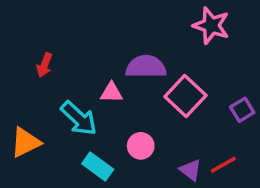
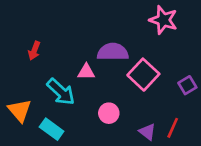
orange triangle: (26, 142) -> (20, 110), turned -45
red line: (223, 165) -> (173, 128), turned -36
cyan rectangle: (98, 166) -> (52, 129), moved

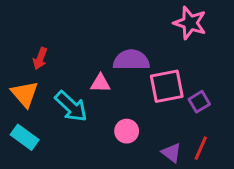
pink square: (143, 75) -> (167, 86), turned 36
purple square: (187, 85) -> (199, 102), moved
orange triangle: (20, 110) -> (25, 94), moved
cyan rectangle: (52, 129) -> (25, 137), moved

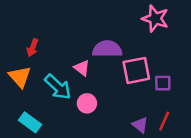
pink triangle: (100, 83) -> (82, 68), turned 36
purple square: (199, 102) -> (163, 83), turned 30
pink circle: (127, 131) -> (87, 103), moved
cyan rectangle: (25, 137) -> (30, 122), moved

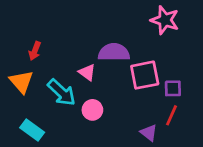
red line: (164, 121) -> (172, 115), moved

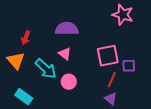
purple semicircle: (114, 52) -> (67, 29), moved
red line: (172, 115) -> (112, 80), moved

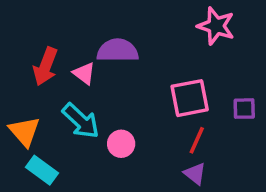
red arrow: (26, 38) -> (46, 66), size x1.5
pink triangle: (65, 54) -> (84, 73), moved
orange triangle: (16, 61) -> (24, 131), moved
purple square: (129, 66) -> (244, 109), moved

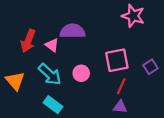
purple square: (244, 109) -> (150, 67), turned -32
pink circle: (121, 144) -> (81, 73), moved
cyan rectangle: (42, 170) -> (53, 105), moved
purple triangle: (195, 174) -> (120, 107), turned -32

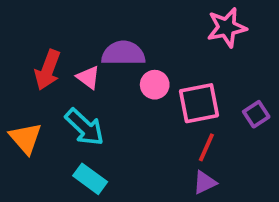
pink star: (133, 16) -> (227, 27), turned -30
pink circle: (81, 73) -> (155, 85), moved
purple triangle: (120, 107) -> (205, 183), turned -32

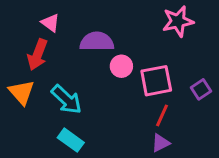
pink triangle: (88, 77) -> (50, 23), moved
orange triangle: (26, 138) -> (22, 92), moved

